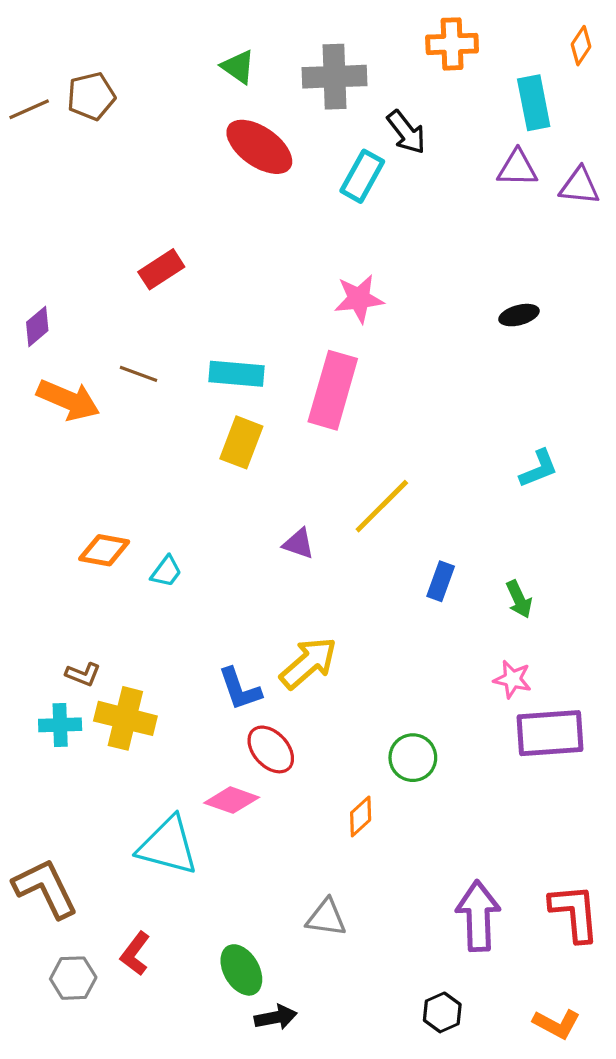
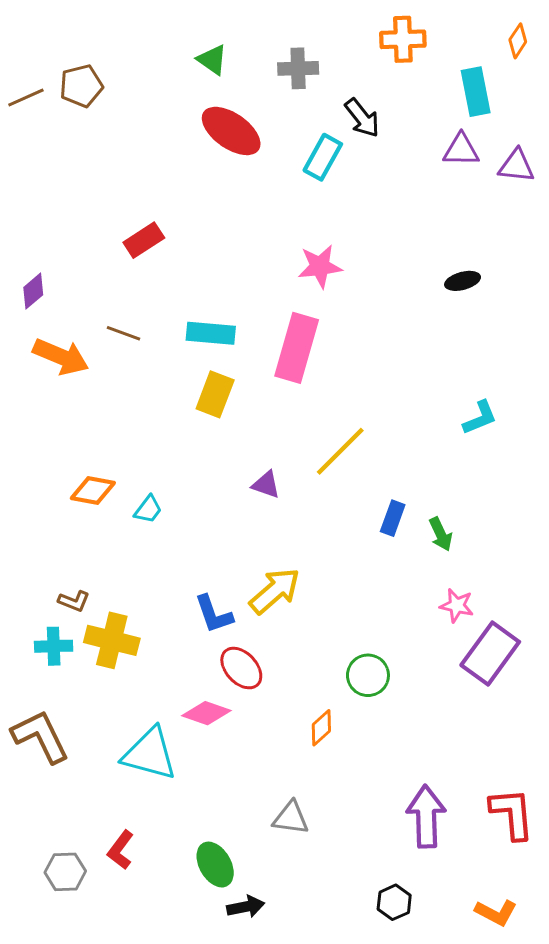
gray cross: (334, 77) -> (298, 68), size x0.7
green arrow: (519, 599) -> (441, 534), moved
purple rectangle: (550, 733) -> (490, 653), turned -50
brown L-shape: (45, 888) -> (40, 736), moved

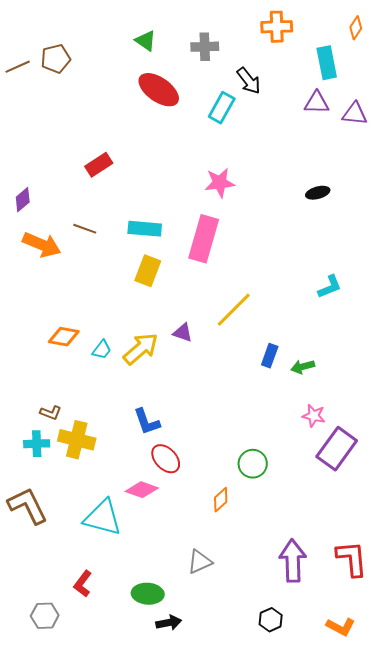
green arrow: (441, 534) -> (303, 367), turned 100
yellow arrow: (275, 591) -> (141, 349), moved
gray triangle: (291, 818) -> (200, 562), turned -32
green ellipse: (215, 865) -> (148, 594), turned -56
gray hexagon: (65, 872) -> (45, 616), moved

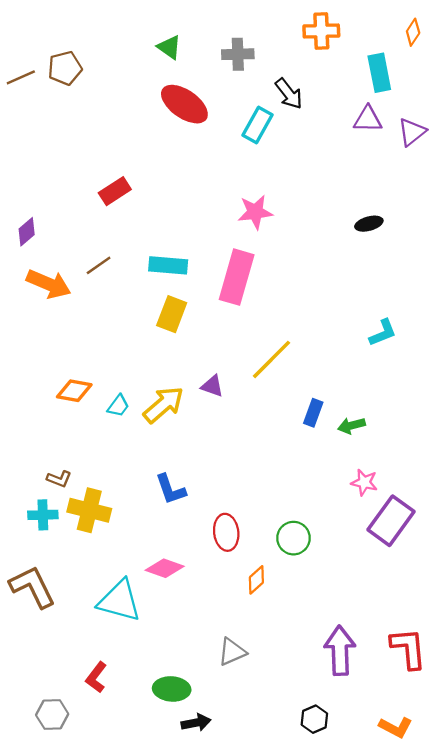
purple triangle: (355, 114) -> (412, 132), turned -44
brown line: (85, 229) -> (99, 265), turned -55
red ellipse: (166, 459) -> (226, 532), moved, turned 36

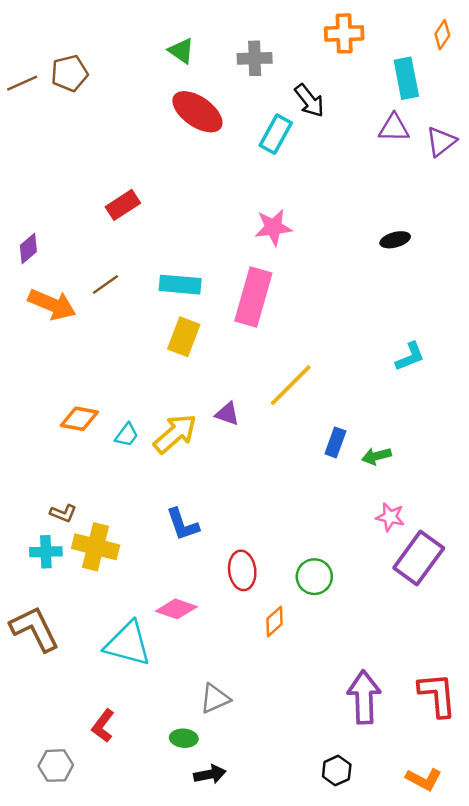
gray triangle: (232, 652) -> (215, 698), moved
green ellipse: (172, 689) -> (184, 738), size x0.7

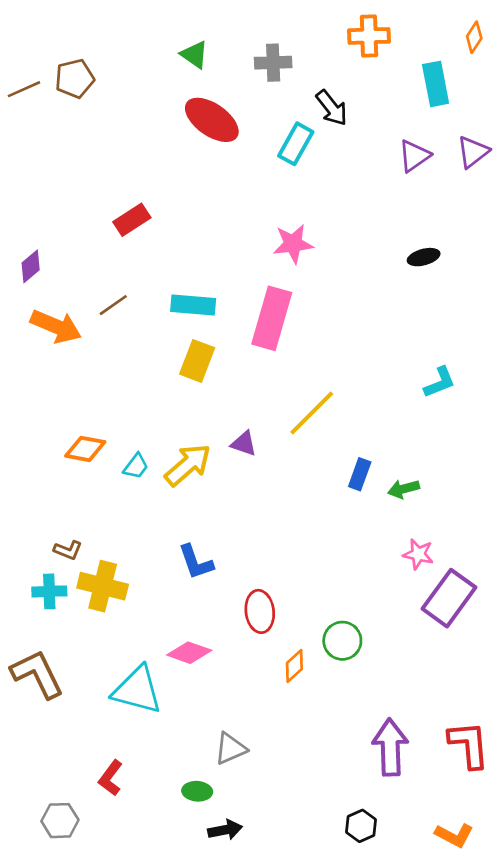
purple triangle: (394, 128) -> (414, 156), moved, turned -36
green circle: (314, 577) -> (342, 641), moved

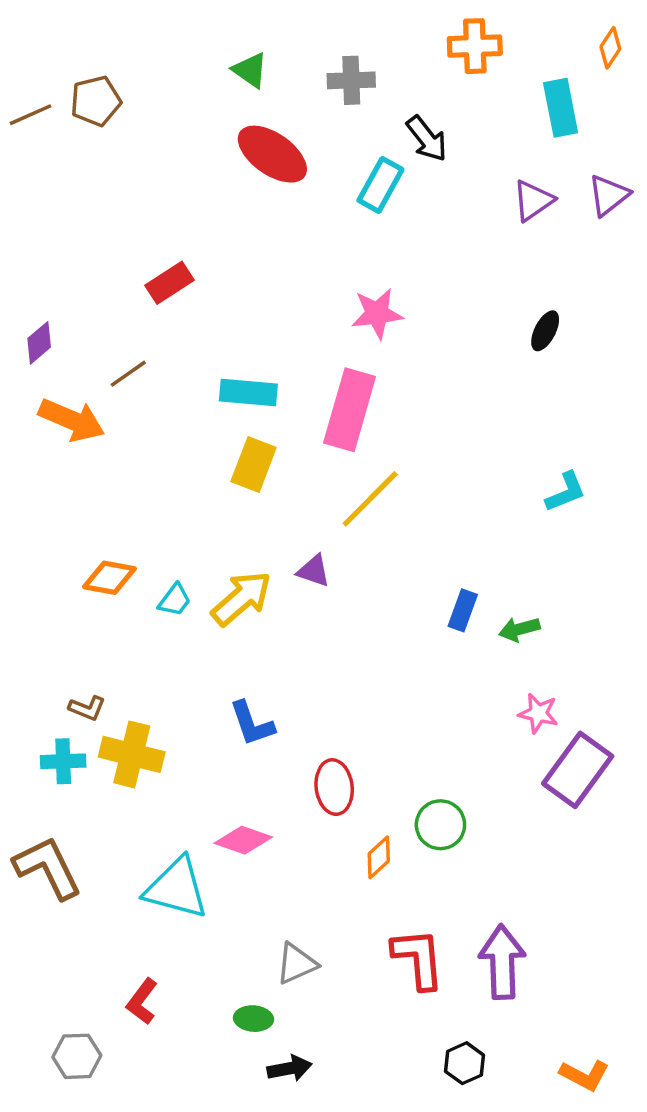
black ellipse: (424, 257) -> (545, 331), turned -48
brown line: (113, 305) -> (128, 374), moved
yellow line: (312, 413) -> (370, 499), moved
red L-shape: (469, 745) -> (418, 959), moved

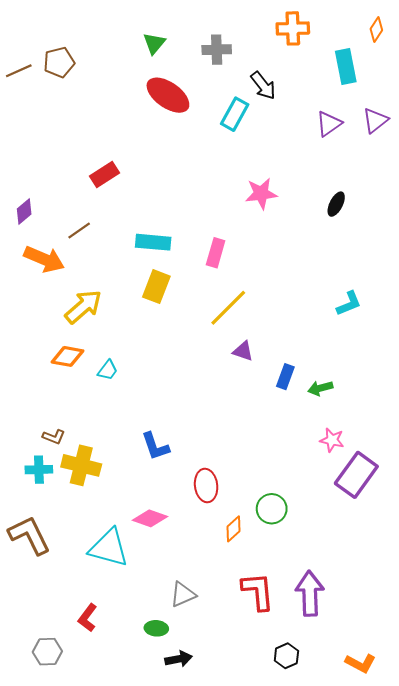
green triangle: (250, 70) -> (154, 43), turned 35
pink star: (377, 314) -> (261, 194), moved
pink rectangle: (350, 410) -> (216, 253), size x0.6
purple triangle: (314, 571) -> (243, 351), moved
yellow arrow: (242, 598) -> (83, 307), moved

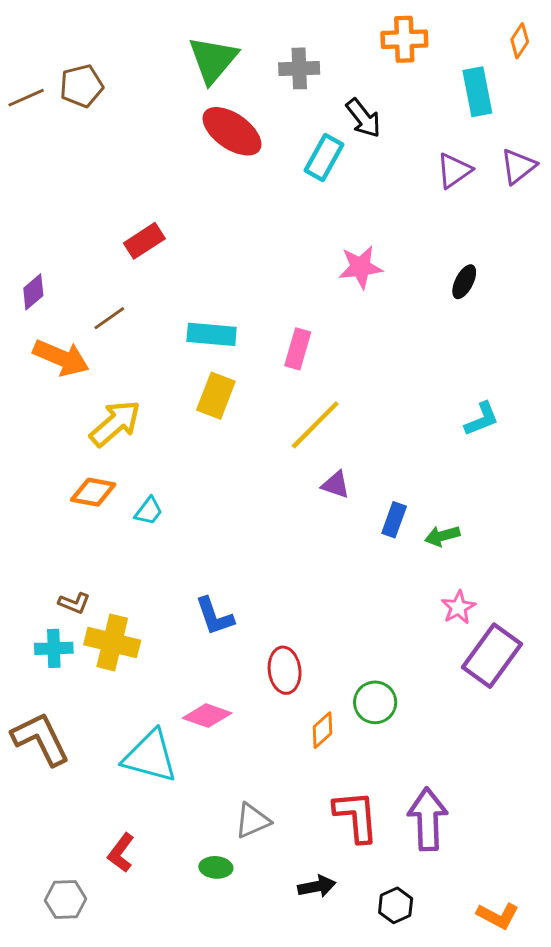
green triangle: (154, 43) -> (213, 60), size x1.6
pink star: (332, 440) -> (458, 607), turned 30
black arrow: (179, 659) -> (317, 886), moved

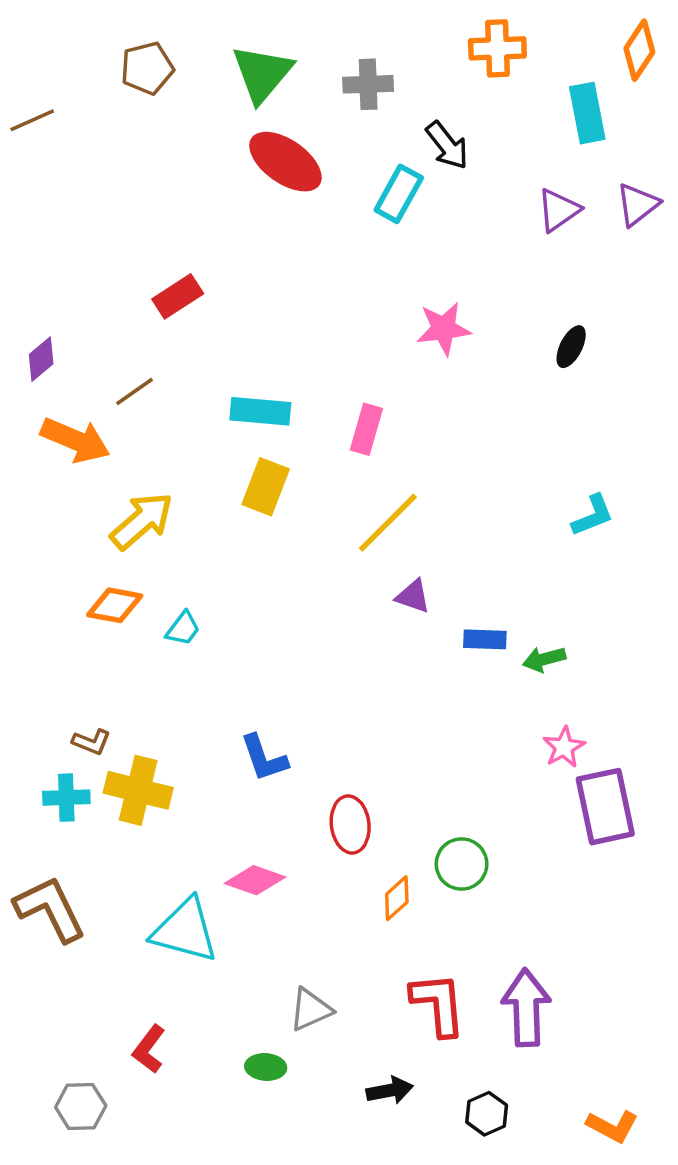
orange diamond: (520, 41) -> (639, 50), size x1.4
brown pentagon: (82, 86) -> (147, 68), moved
blue rectangle: (394, 520) -> (485, 639), turned 72
purple rectangle: (492, 656) -> (605, 807), turned -48

